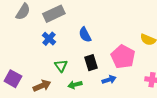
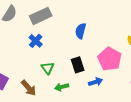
blue semicircle: (85, 35) -> (81, 31), moved, turned 42
brown arrow: (42, 86) -> (29, 88), turned 72

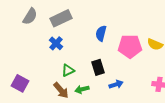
pink pentagon: (110, 59) -> (130, 46), moved, turned -30
green triangle: (48, 68) -> (68, 70), turned 40
brown arrow: (29, 88) -> (61, 90), moved

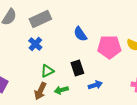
blue semicircle: (101, 33) -> (80, 34), turned -49
brown arrow: (61, 90) -> (40, 91), turned 66

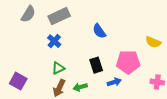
pink pentagon: (109, 47) -> (128, 62), moved
green triangle: (47, 71) -> (58, 68), moved

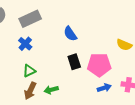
black rectangle: (96, 65) -> (74, 62), moved
blue arrow: (114, 82) -> (104, 88), moved

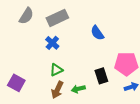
black rectangle: (74, 62) -> (101, 76), moved

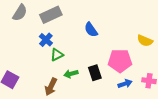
green triangle: (56, 70) -> (57, 55), moved
green arrow: (78, 89) -> (71, 74), moved

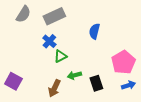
blue semicircle: (91, 30) -> (94, 31), turned 49
pink pentagon: (120, 61) -> (123, 62), turned -30
black rectangle: (95, 73) -> (96, 83), moved

